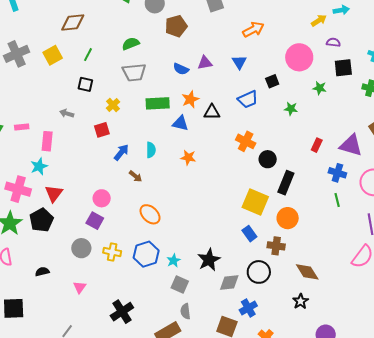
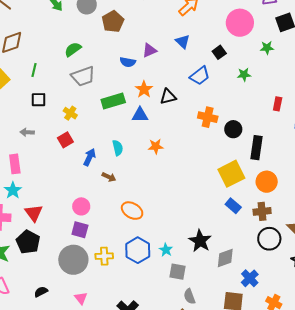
yellow square: (255, 202) -> (231, 174), turned -36
gray circle: (81, 248) -> (73, 260), size x1.5
black circle: (259, 272) -> (269, 239), moved

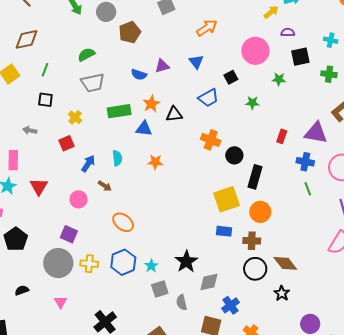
pink circle: (81, 206) -> (79, 199), moved
blue rectangle: (233, 206) -> (224, 231), turned -42
red triangle: (34, 213) -> (39, 187), moved
gray square: (178, 272) -> (160, 289), turned -36
gray semicircle: (189, 296) -> (182, 302), moved

